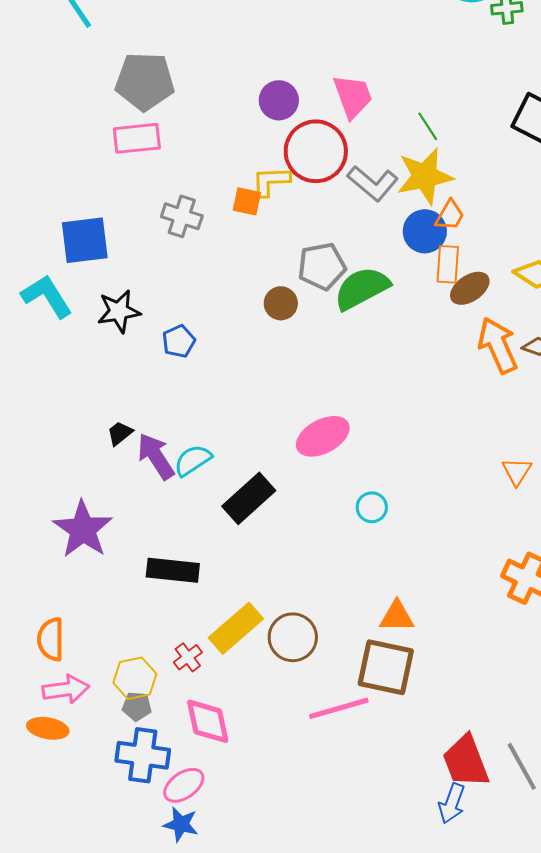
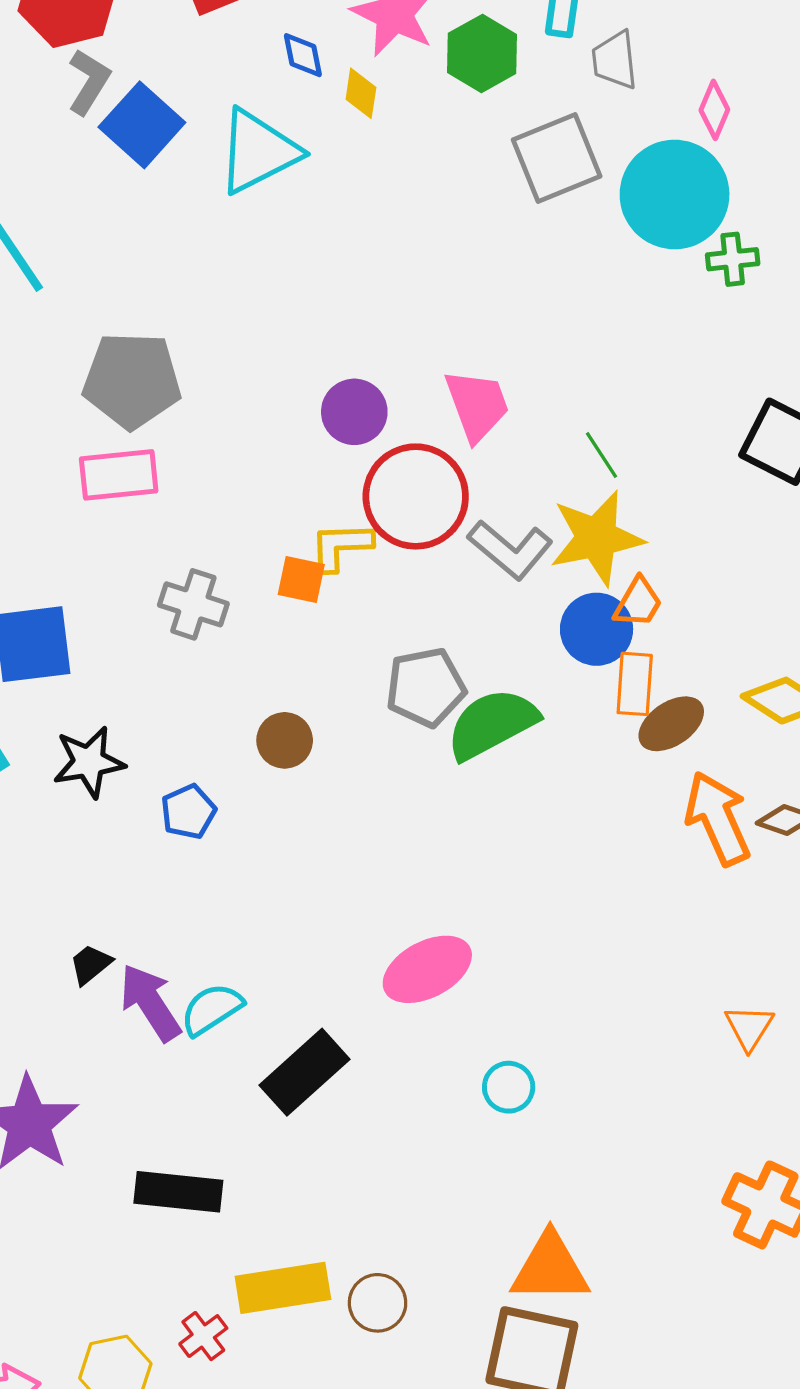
brown circle: (281, 303) -> (285, 740), moved
orange triangle: (397, 616) -> (550, 1268), size x1.4
yellow rectangle: (236, 628) -> (283, 1288), turned 32
brown circle: (293, 637) -> (378, 1303), size x0.7

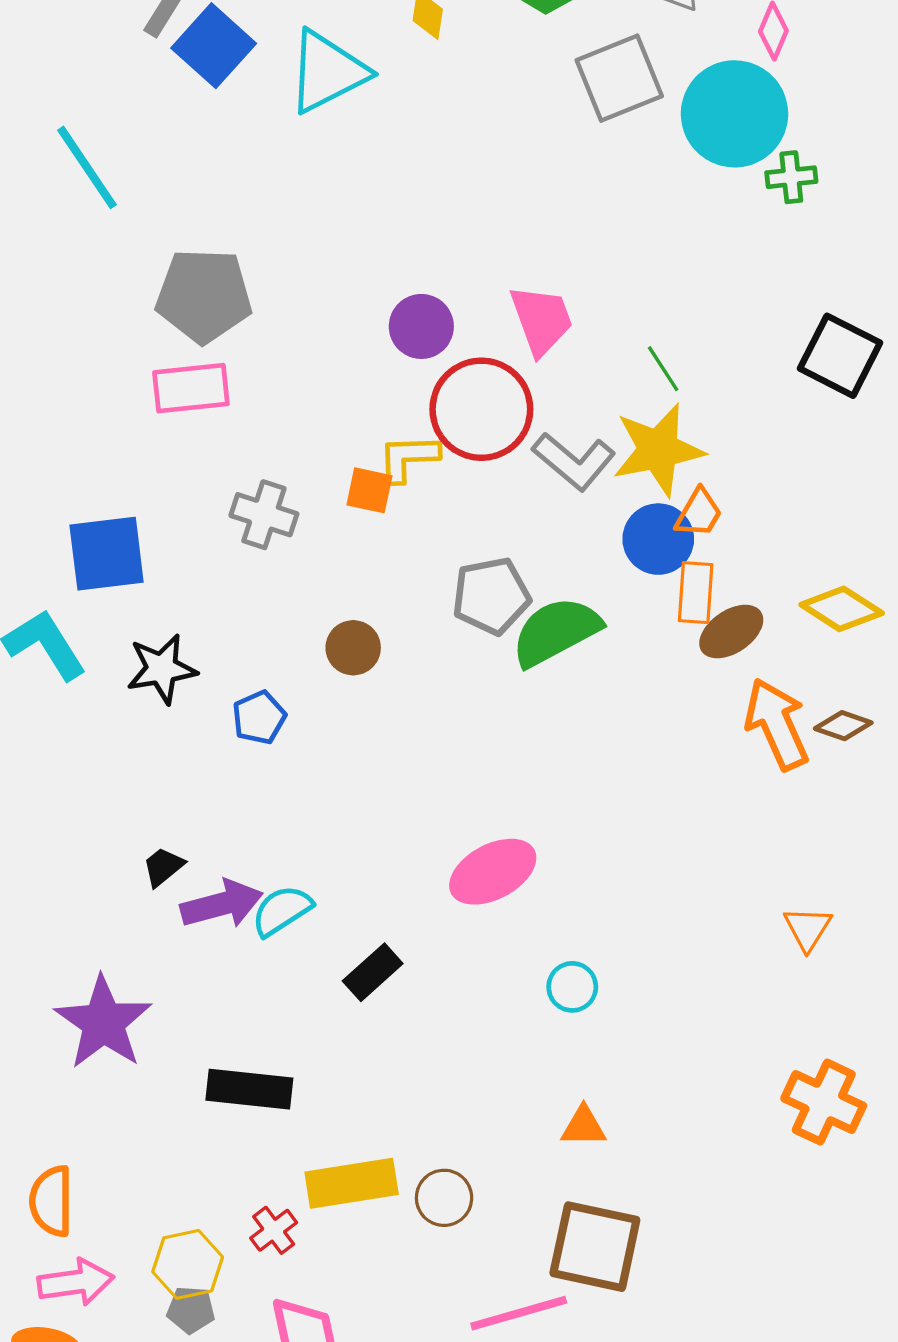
purple arrow: (150, 1003) -> (222, 904), turned 108
black rectangle: (305, 1072) -> (373, 972), size x0.7
orange triangle: (550, 1268) -> (584, 1126), moved, size x0.6

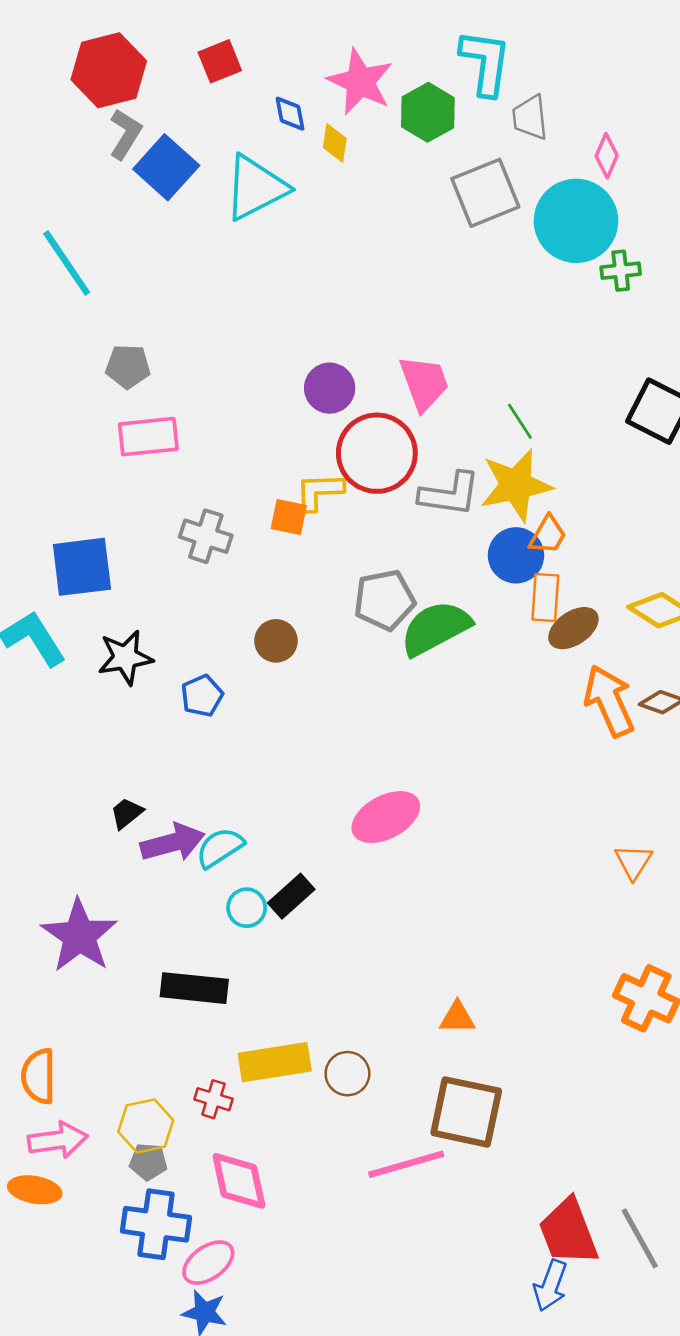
gray pentagon: (204, 296) -> (128, 366), moved, size x0.6
gray L-shape: (574, 461) -> (450, 494), turned -32
cyan circle: (572, 987) -> (247, 908), moved
red cross: (274, 1230) -> (213, 1099), turned -36

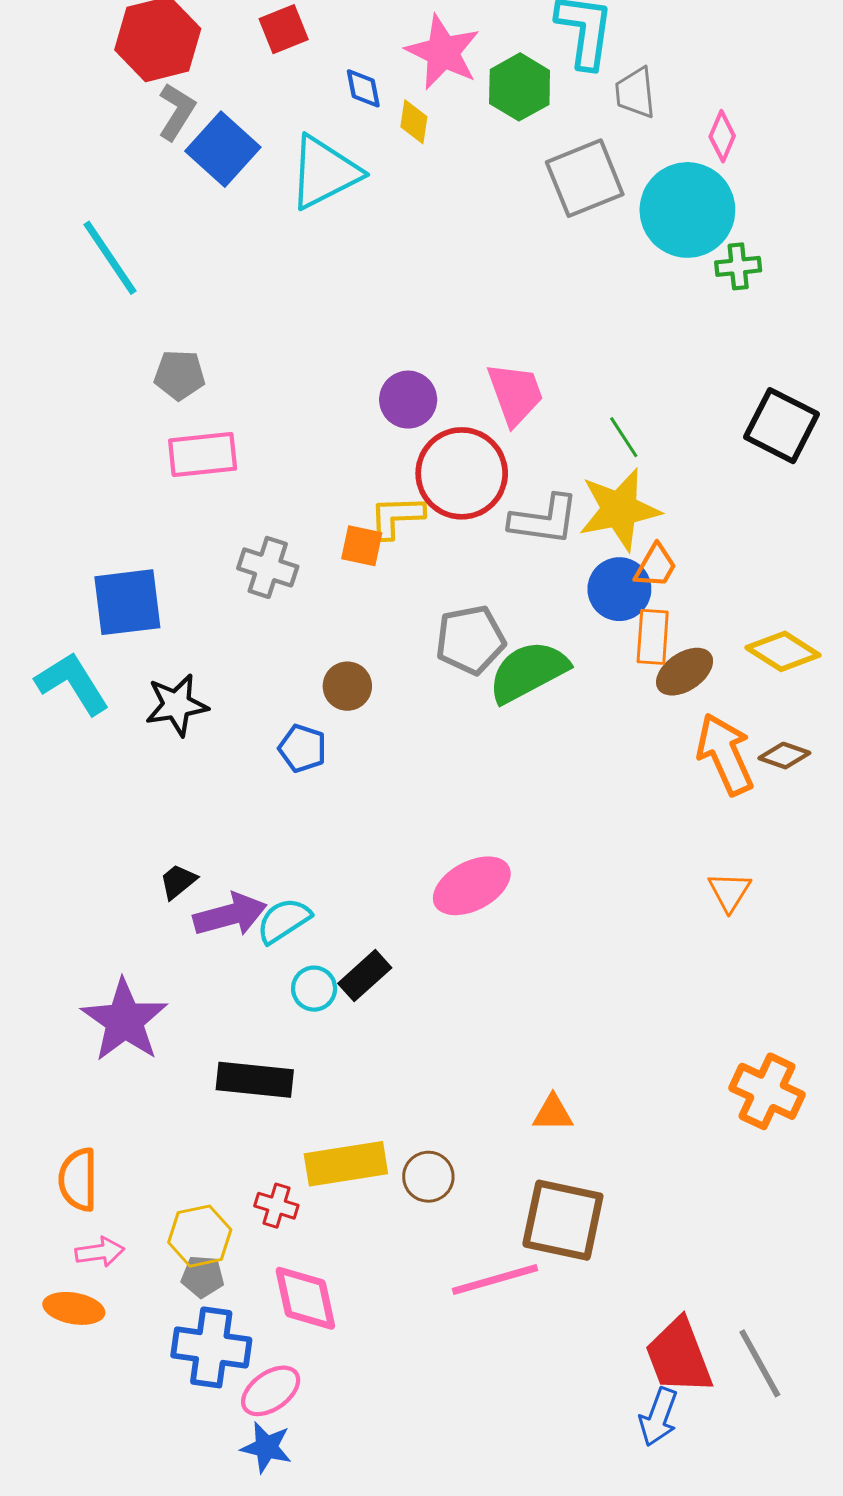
blue pentagon: (202, 696) -> (302, 748), moved, turned -30
orange triangle: (633, 862) -> (729, 892), moved
pink arrow: (58, 1140) -> (100, 1252), size x0.7

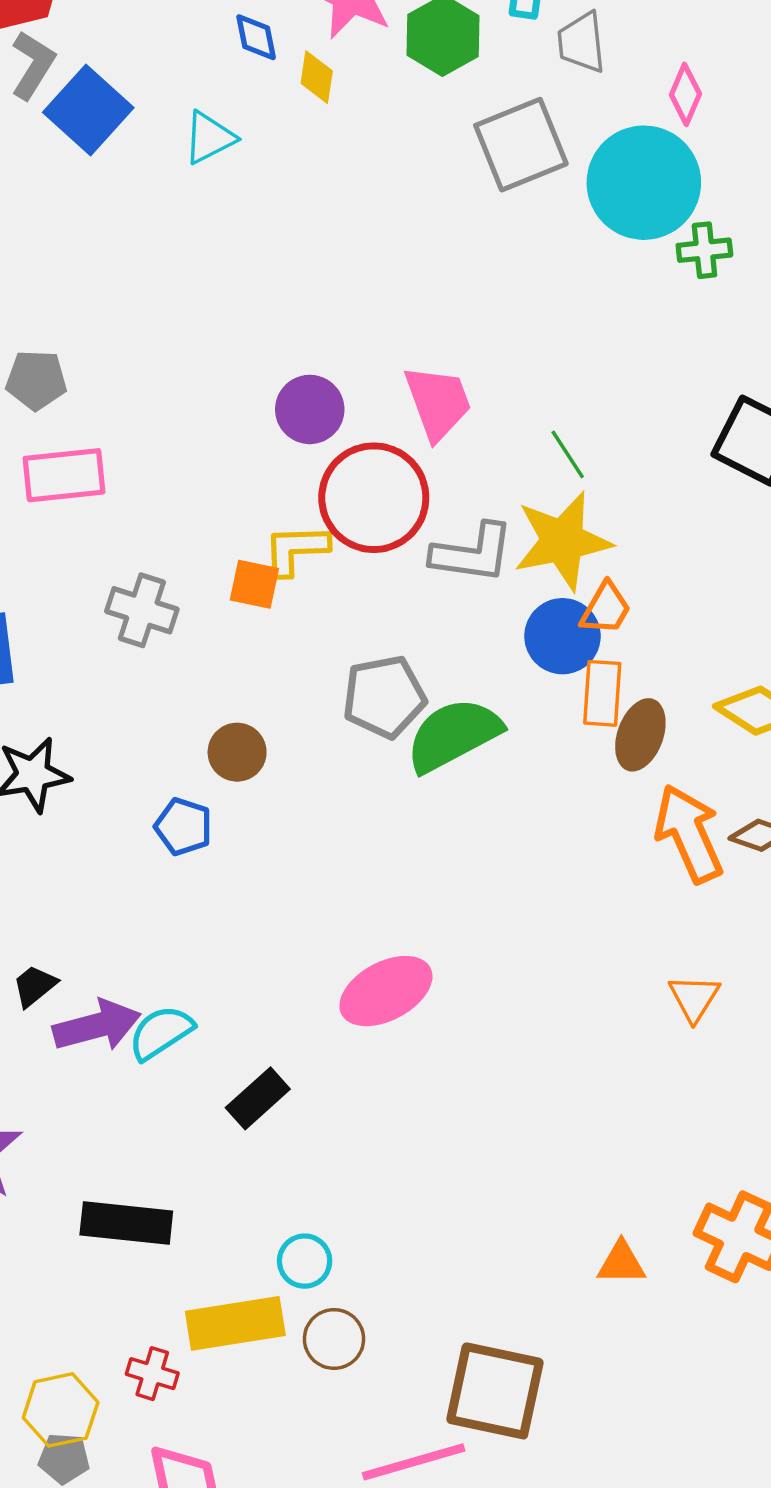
cyan triangle: (324, 172) -> (209, 138), size x0.6
brown ellipse: (685, 672) -> (640, 735), turned -36
cyan circle: (314, 989) -> (305, 1261), moved
orange triangle: (553, 1113) -> (621, 1263), moved

